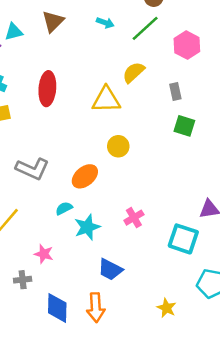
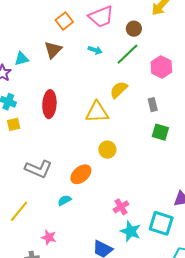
cyan star: (87, 227) -> (131, 231), moved, turned -30

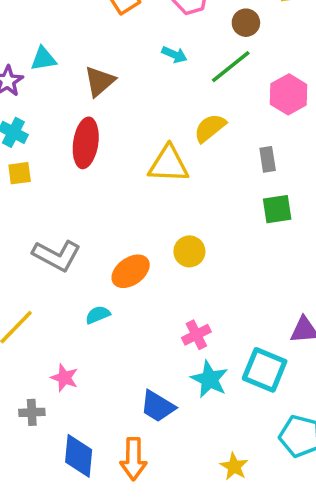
brown triangle: (53, 50) -> (99, 81), moved
green square: (160, 132) -> (277, 209), turned -30
yellow circle: (107, 150) -> (189, 251), moved

